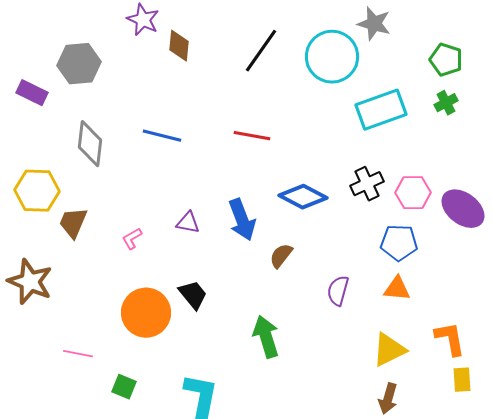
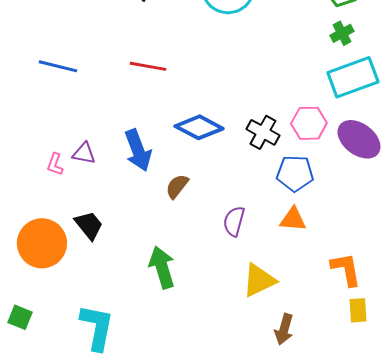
cyan rectangle: (381, 110) -> (353, 77), moved
black cross: (367, 184) -> (263, 132), moved, turned -36
pink L-shape: (132, 239) -> (55, 164), moved, turned -40
yellow triangle: (389, 350) -> (259, 280), moved

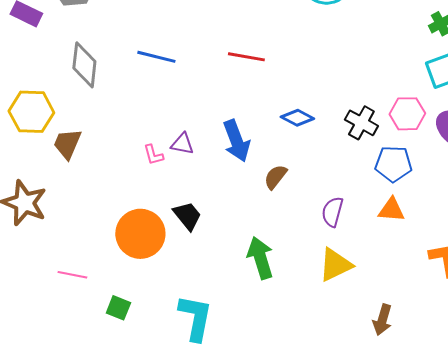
blue diamond: (199, 127) -> (297, 118), size x0.7
pink L-shape: (55, 164) -> (153, 155), turned -35
yellow triangle: (259, 280) -> (335, 265), moved

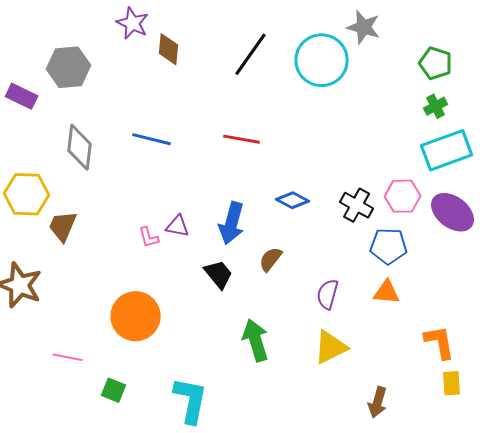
blue arrow: (236, 141) -> (232, 223), turned 36
black trapezoid: (187, 216) -> (219, 274), moved

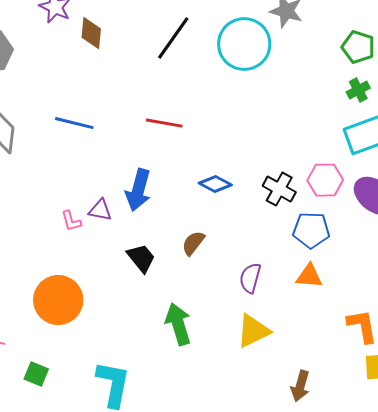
blue arrow: (232, 223) -> (138, 190), moved

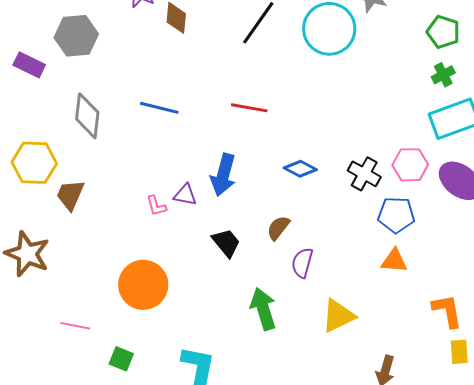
purple semicircle: (250, 278) -> (302, 263), moved

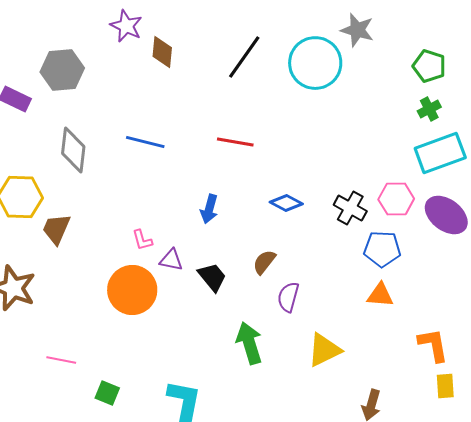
blue arrow: (223, 175) -> (209, 209), size x0.7
purple triangle: (185, 195) -> (171, 260), moved
orange circle: (143, 285) -> (132, 290), moved

